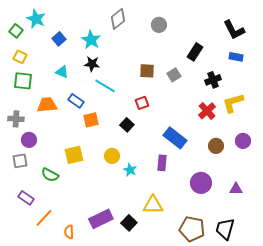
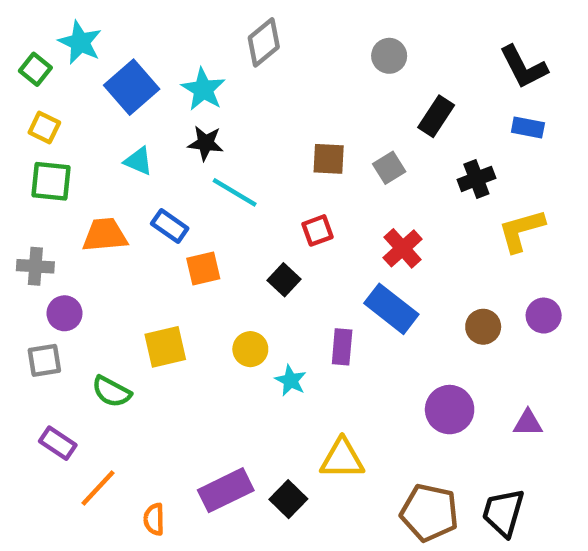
gray circle: (159, 25) -> (389, 56), moved
blue square: (59, 39) -> (132, 87), size x1.6
red cross: (207, 111) -> (403, 248), moved
purple rectangle: (162, 163) -> (342, 347), moved

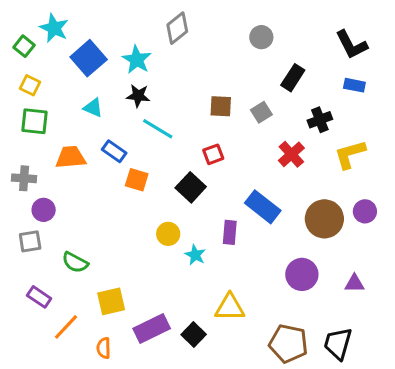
red cross: (403, 248) -> (291, 154), moved
orange square: (203, 269) -> (137, 180), turned 30
black square: (284, 280) -> (191, 187), size x1.4
brown circle: (483, 327) -> (324, 219), size x1.6
yellow square: (165, 347) -> (111, 301), moved

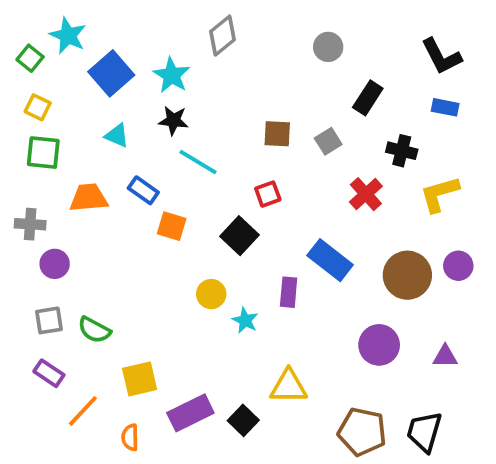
black cross: (320, 120) -> (402, 151), turned 35
gray square: (30, 241) -> (49, 320), moved

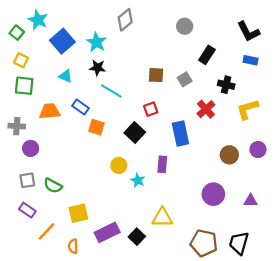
blue rectangle: (330, 260) -> (180, 134), moved, turned 40
brown circle: (407, 275) -> (229, 155), size x0.7

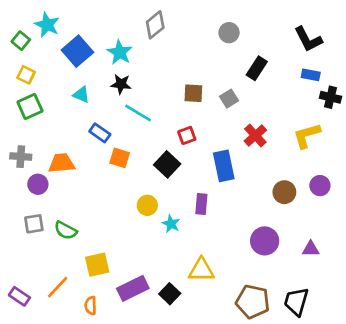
black cross: (226, 85) -> (330, 97), moved
green square: (24, 86) -> (30, 106), turned -30
orange trapezoid: (50, 111) -> (62, 163), moved
purple rectangle: (27, 210) -> (19, 296), moved

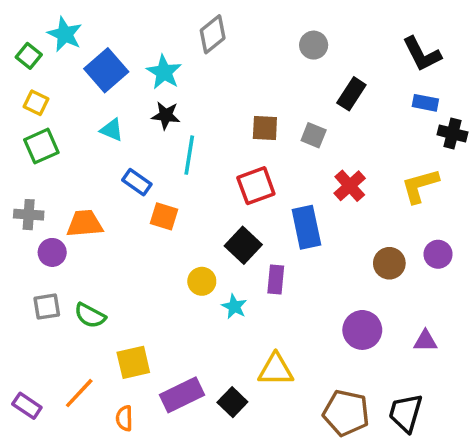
gray square: (229, 99) -> (314, 135), turned -36
cyan line: (138, 113) -> (189, 155), turned 68
red square: (187, 135) -> (256, 186), size x1.5
black square: (167, 164) -> (243, 245), moved

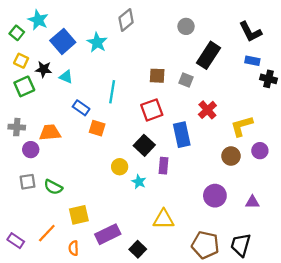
black rectangle: (351, 94) -> (208, 55), size x1.4
black star: (166, 115) -> (44, 69), moved
yellow L-shape: (420, 186) -> (242, 126), moved
black square: (232, 402) -> (138, 249), moved

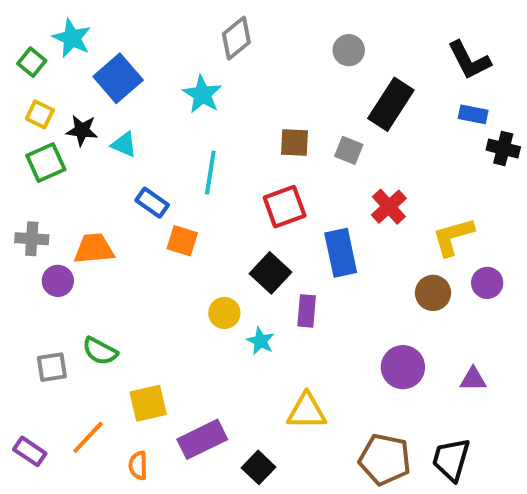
cyan star: (97, 42) -> (202, 94), moved
gray square: (27, 182) -> (52, 367), moved

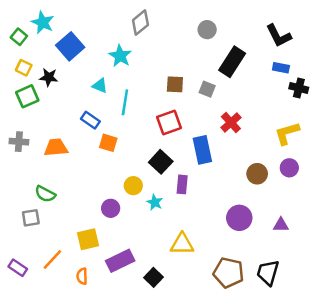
cyan triangle: (124, 144) -> (100, 86), moved
yellow L-shape: (453, 237) -> (287, 133), moved
purple circle: (58, 281) -> (111, 208), moved
green semicircle: (100, 351) -> (45, 194), moved

